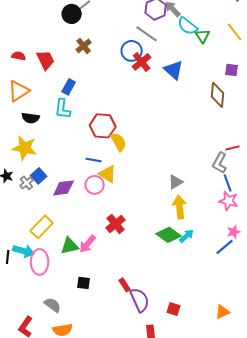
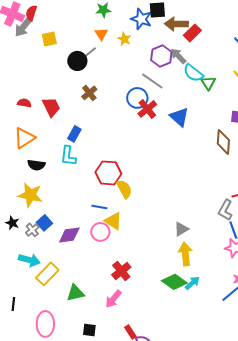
pink arrow: (88, 244) -> (113, 299), moved
cyan arrow: (24, 251) -> (29, 260), moved
pink ellipse: (40, 262) -> (45, 324), moved

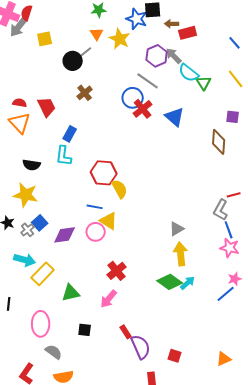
brown arrow: (176, 24) -> (172, 24), size x0.6
red rectangle: (192, 33) -> (188, 33), turned 30
yellow star: (124, 39) -> (120, 39), size x1.5
orange triangle: (24, 138) -> (20, 123), moved, turned -40

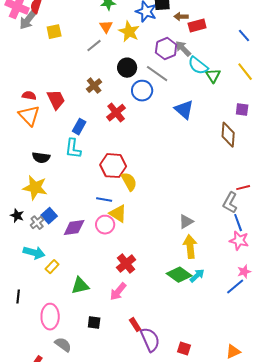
black circle: (73, 61) -> (127, 68), moved
red cross: (143, 109) -> (116, 113), moved
yellow rectangle: (43, 274) -> (52, 267), size x0.6

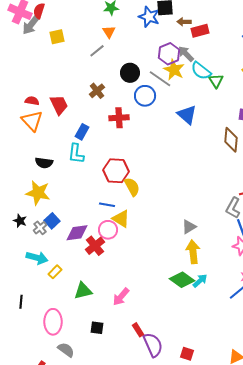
yellow star: (129, 32) -> (174, 70), moved
red cross: (116, 113) -> (119, 118), turned 36
red cross: (126, 264) -> (95, 246), moved

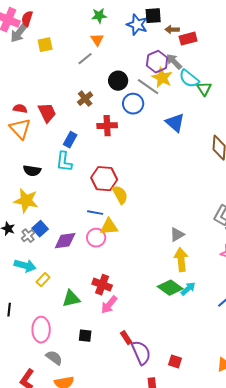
yellow triangle: (121, 219) -> (109, 227), turned -36
red cross: (95, 246) -> (102, 285), moved, turned -30

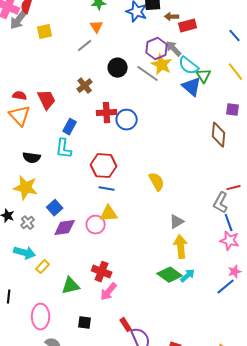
blue circle: (133, 104) -> (127, 120), moved
blue triangle: (175, 123) -> (192, 87), moved
yellow semicircle: (120, 195) -> (157, 182), moved
blue line: (95, 213) -> (107, 189), moved
blue square: (40, 229) -> (55, 208), moved

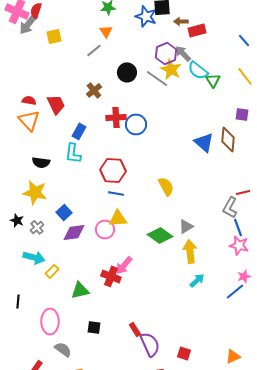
blue triangle: (192, 87) -> (204, 142), moved
green diamond: (170, 275) -> (160, 235), moved
pink arrow: (109, 292) -> (124, 265), moved

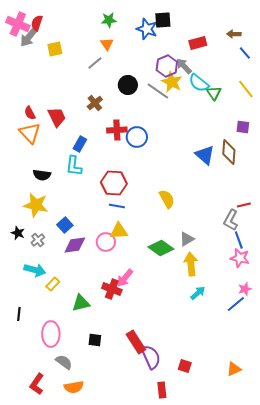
brown arrow: (181, 21) -> (234, 34), moved
red semicircle: (29, 100) -> (30, 113), turned -128
red rectangle: (135, 329) -> (136, 342), size x1.6

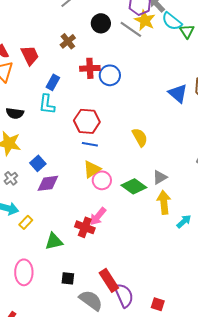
yellow triangle: (119, 231) -> (92, 169), turned -30
pink circle: (106, 242) -> (102, 180), moved
cyan arrow: (198, 293) -> (184, 221), moved
gray semicircle: (64, 362) -> (91, 300), moved, size x1.4

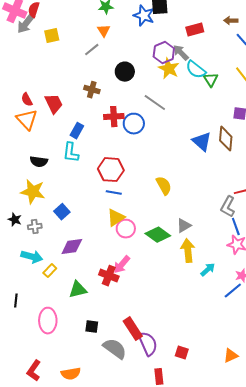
gray line: (131, 29) -> (155, 103), moved
brown cross: (68, 41) -> (92, 90), turned -35
gray cross: (11, 178) -> (35, 227), turned 32
purple diamond: (48, 183) -> (72, 247), moved

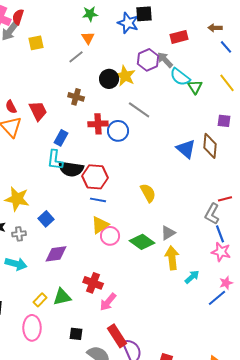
yellow star: (169, 69) -> (125, 76), moved
black semicircle: (39, 162) -> (71, 169), moved, size x1.4
pink arrow: (122, 265) -> (108, 302), moved
yellow rectangle: (50, 271) -> (40, 300), moved

